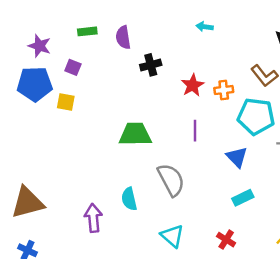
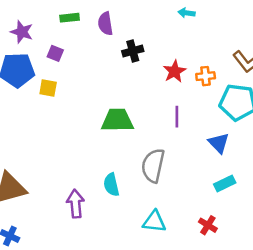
gray semicircle: (171, 180) -> (153, 166), turned -140
cyan triangle: (172, 236) -> (154, 222), turned -35

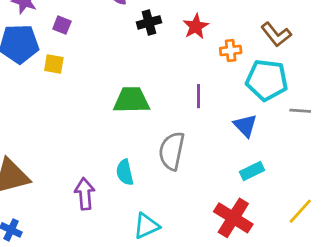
red star: (175, 71) -> (196, 26), moved
cyan triangle: (154, 222) -> (146, 226), moved, turned -30
red cross: (208, 225) -> (233, 218), size x1.8

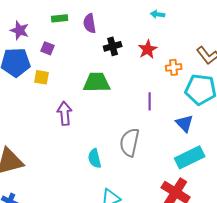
green trapezoid: (132, 100) -> (97, 82), moved
cyan rectangle: (252, 171) -> (190, 157), size x1.6
purple arrow: (85, 194) -> (65, 113), moved

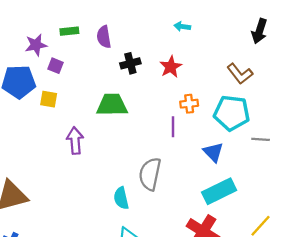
purple star: (20, 30) -> (36, 45), moved, turned -30
orange cross: (174, 67) -> (189, 104), moved
cyan semicircle: (95, 158) -> (121, 198), moved

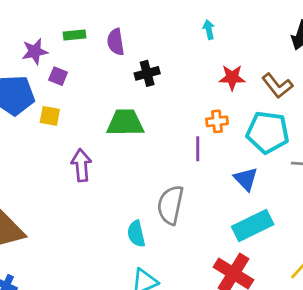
cyan arrow: (182, 26) -> (209, 30), turned 70
red star: (171, 67) -> (232, 78), moved, turned 30

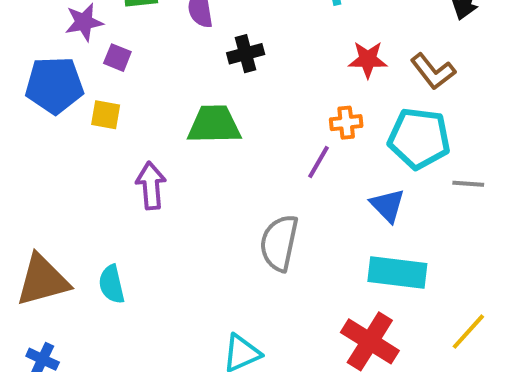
purple line: (198, 149) -> (319, 162), turned 30
cyan rectangle: (253, 226) -> (397, 272), turned 33
cyan semicircle: (136, 234) -> (112, 284), moved

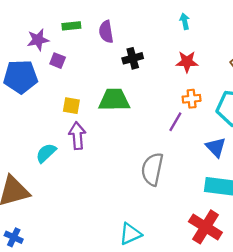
red star: (368, 60) -> (187, 62), moved
yellow square: (106, 115) -> (71, 106), moved
cyan semicircle: (112, 284) -> (46, 153), moved, turned 60

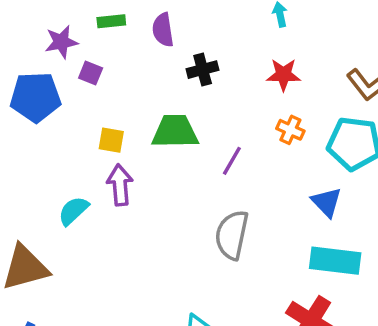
orange cross: (192, 99) -> (290, 130), turned 30
purple line: (175, 122) -> (232, 161), moved

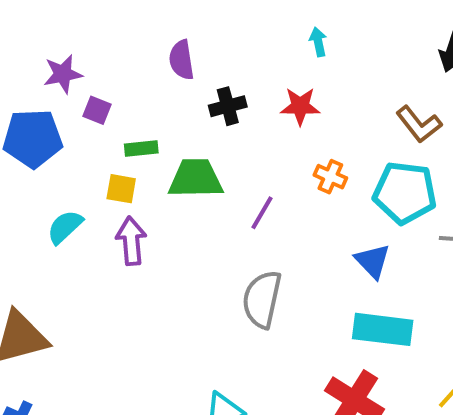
green rectangle: (111, 21) -> (141, 148), moved
red star: (283, 75) -> (300, 106), moved
cyan semicircle: (73, 211) -> (65, 227), moved

